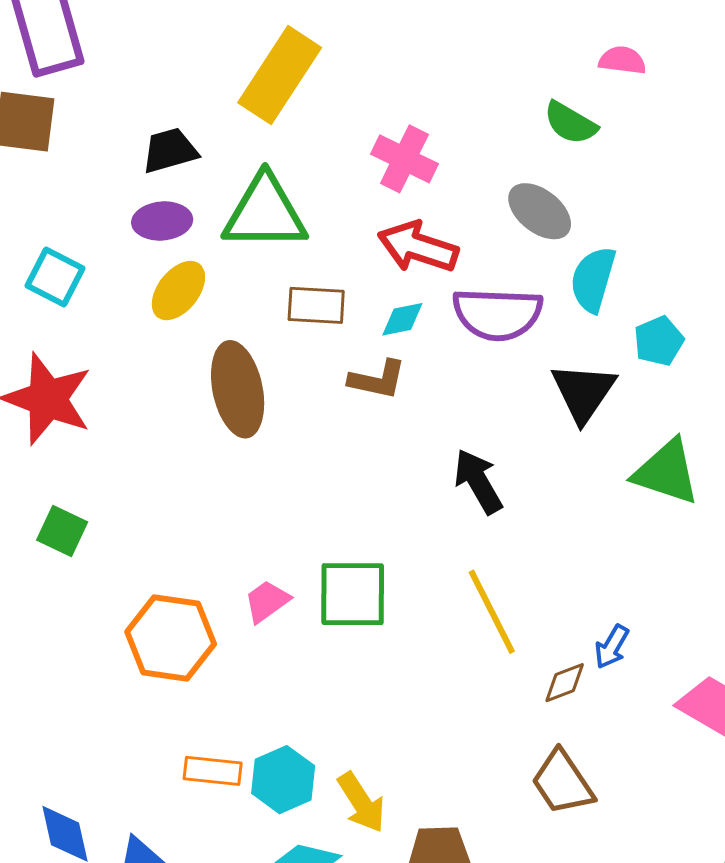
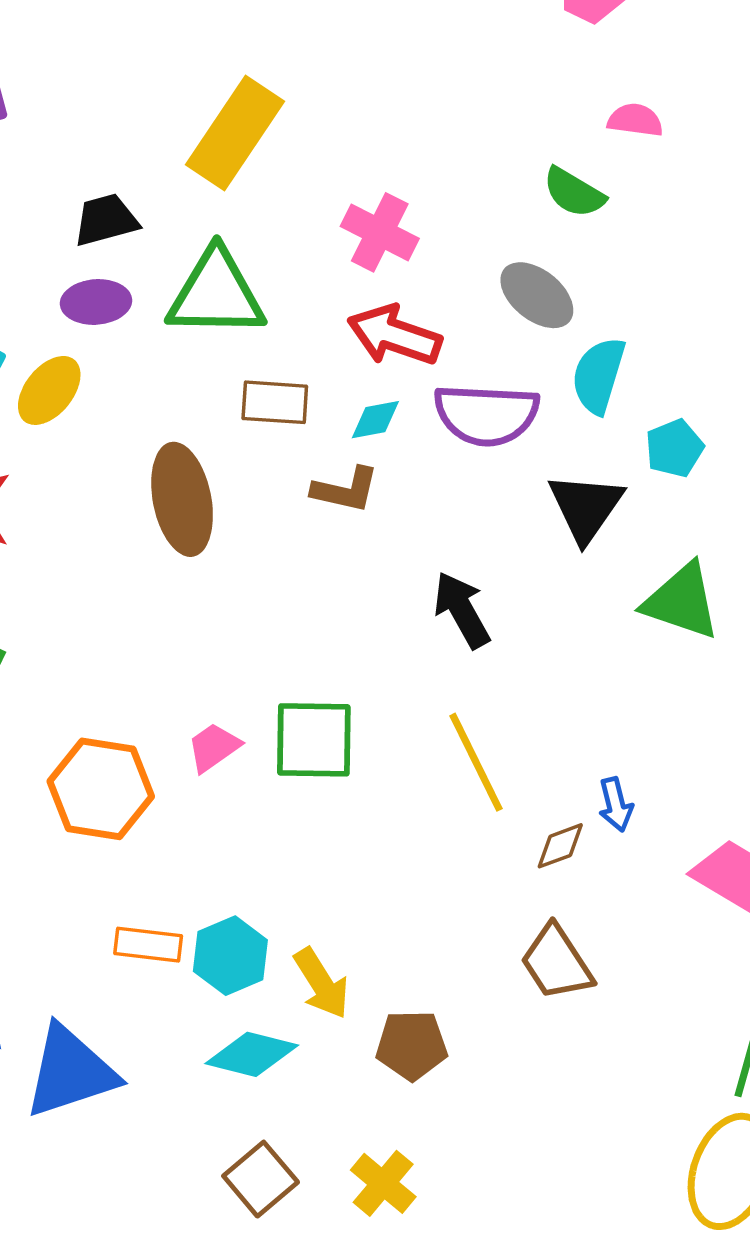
yellow ellipse: (178, 291) -> (49, 390), moved
blue arrow: (612, 647) -> (616, 805), turned -45

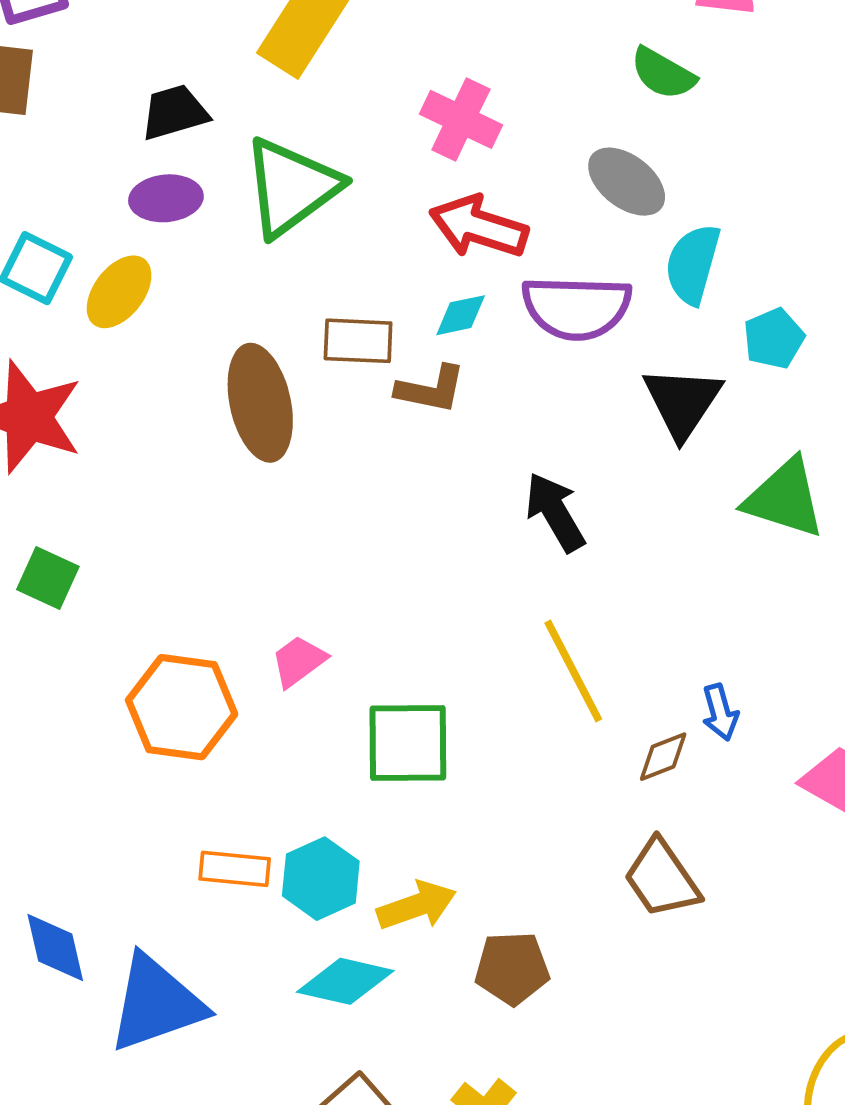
green triangle: (216, 294) -> (291, 187), turned -36
brown rectangle: (275, 402) -> (358, 341), moved
green square: (314, 740) -> (408, 743), moved
yellow arrow: (322, 983) -> (417, 906), turned -76

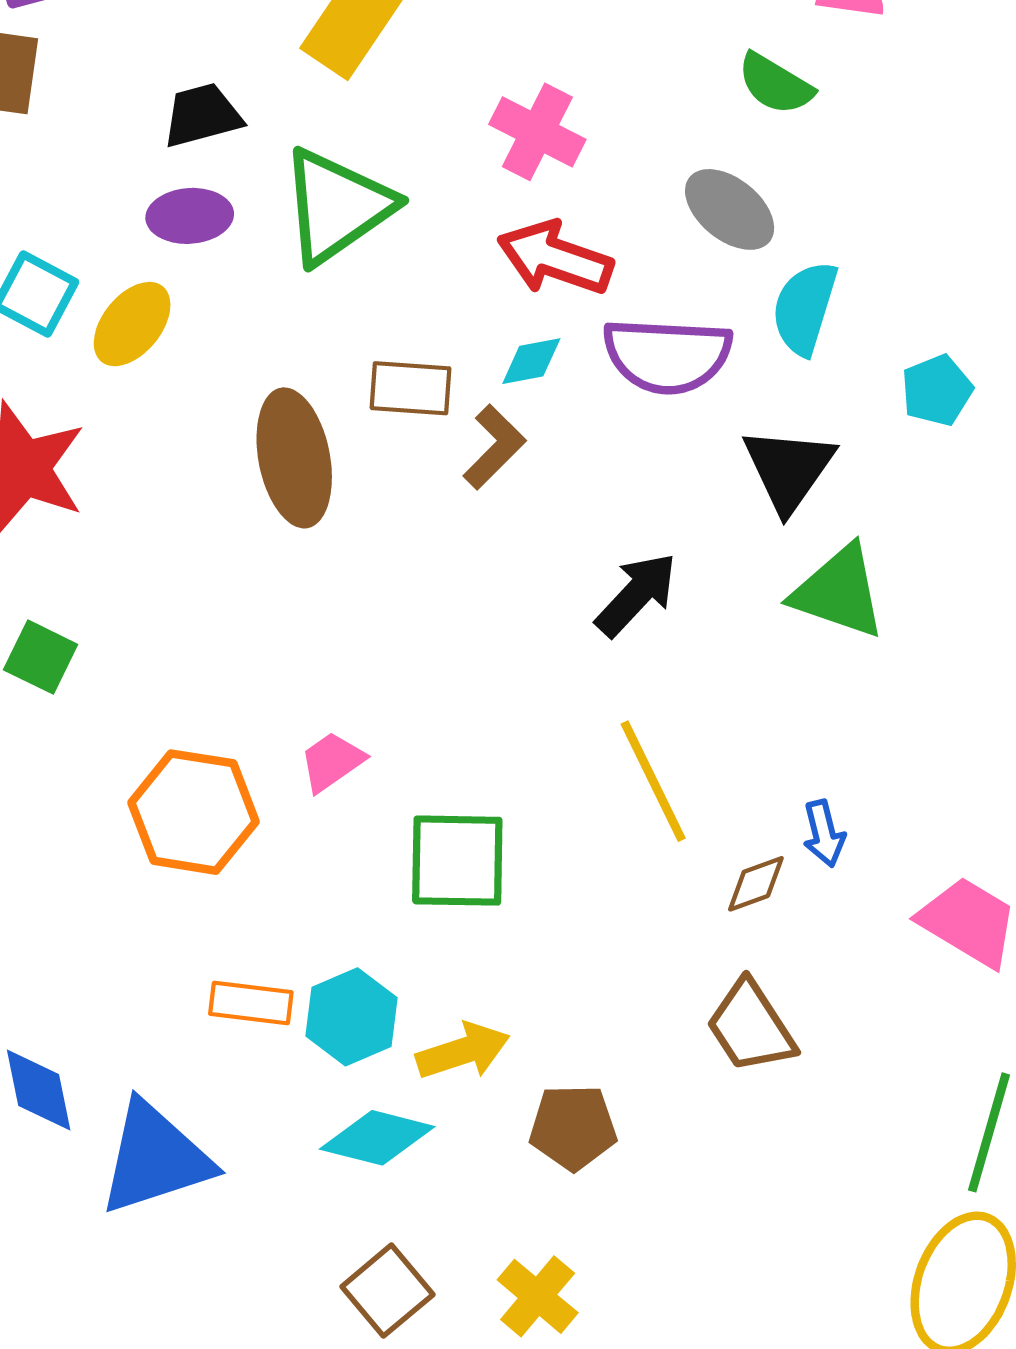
cyan pentagon: (774, 338) -> (937, 390), moved
brown L-shape: (431, 389) -> (494, 447), turned -58
green triangle: (785, 498) -> (839, 592), moved
black arrow: (555, 512) -> (636, 594), turned 72

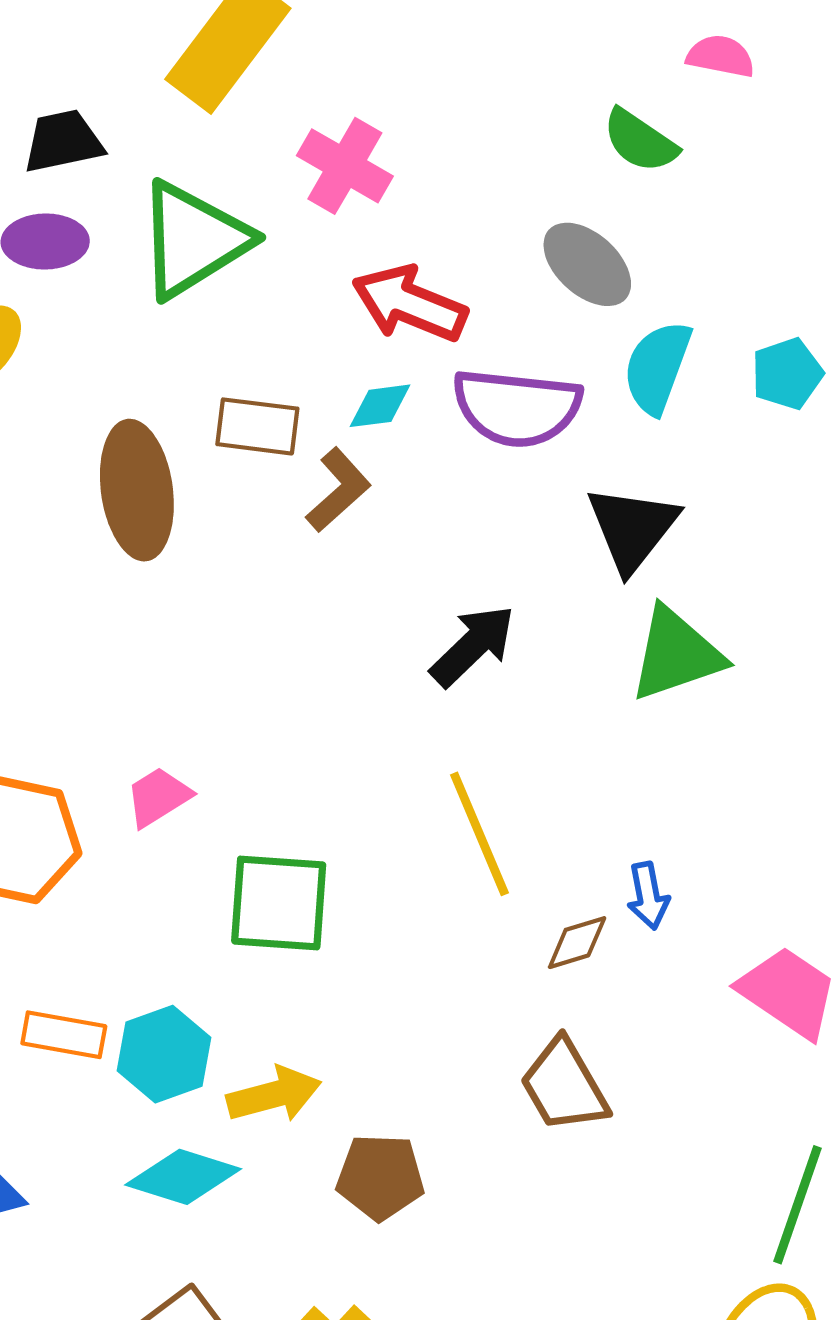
pink cross: (537, 132) -> (345, 166), moved
cyan pentagon: (937, 390) -> (787, 374), moved
green triangle: (839, 592) -> (676, 654), turned -41

